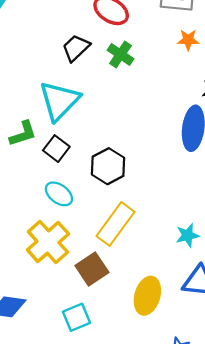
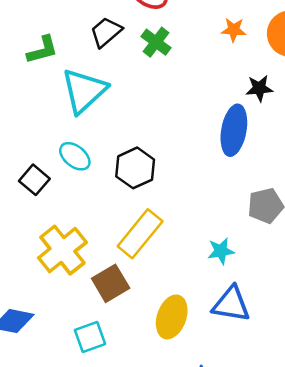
green L-shape: (23, 134) -> (42, 50), moved
black square: (56, 149) -> (34, 180), moved
cyan ellipse: (59, 194) -> (75, 156), moved

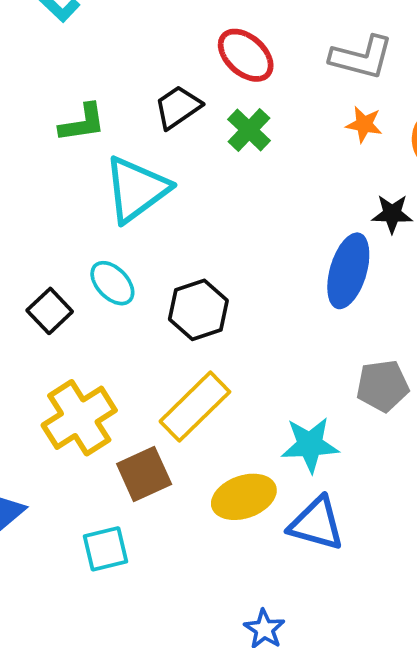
cyan star: (221, 251) -> (310, 445), size x1.4
yellow ellipse: (172, 317) -> (244, 497), moved, turned 45

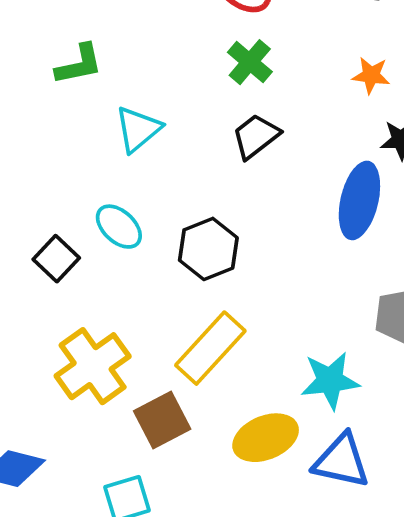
black trapezoid: (178, 107) -> (256, 136), moved
orange star: (364, 124) -> (371, 75), moved
cyan triangle: (136, 189) -> (138, 129), size x0.7

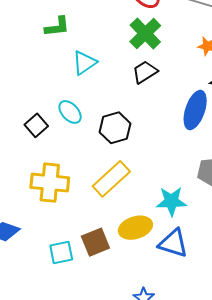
green cross: (250, 62) -> (145, 34), size x1.4
yellow cross: (93, 366) -> (50, 183), turned 36
brown square: (162, 420) -> (95, 242), moved

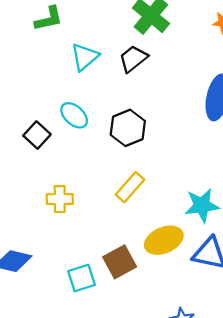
black trapezoid: (145, 72) -> (133, 59), moved
yellow rectangle: (111, 179) -> (130, 187), size x0.7
yellow cross: (50, 183) -> (60, 199), size x0.6

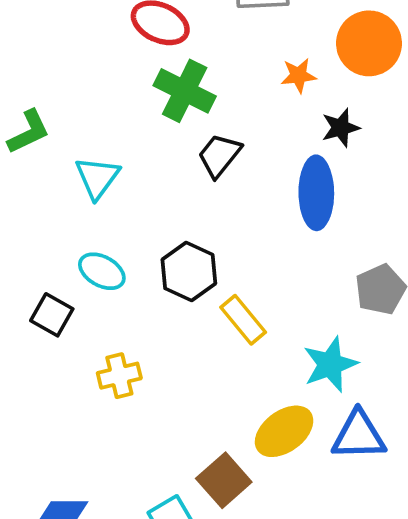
black trapezoid: (133, 59) -> (219, 155), moved
yellow rectangle: (130, 187) -> (243, 320), moved, turned -68
yellow cross: (60, 199) -> (119, 376), moved

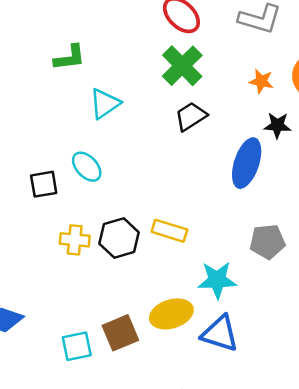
black hexagon: (189, 271) -> (119, 238), moved
black square: (52, 315) -> (44, 184), turned 32
yellow rectangle: (243, 320) -> (169, 231), turned -52

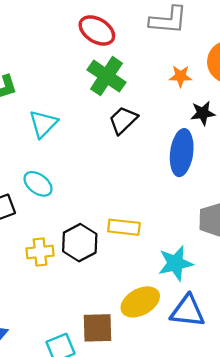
brown square: (120, 333) -> (98, 328), turned 32

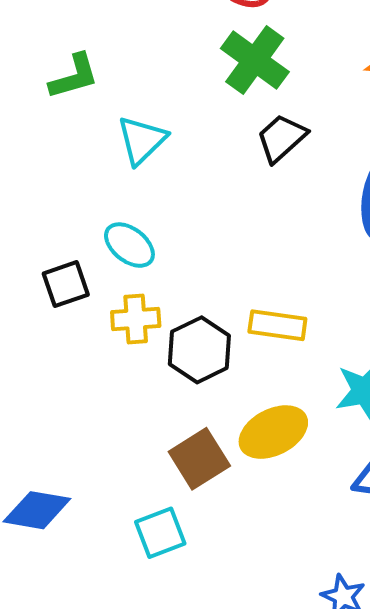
yellow cross: (40, 252) -> (136, 319), moved
yellow ellipse: (140, 302) -> (273, 432), moved
brown square: (98, 328) -> (199, 459), moved, turned -32

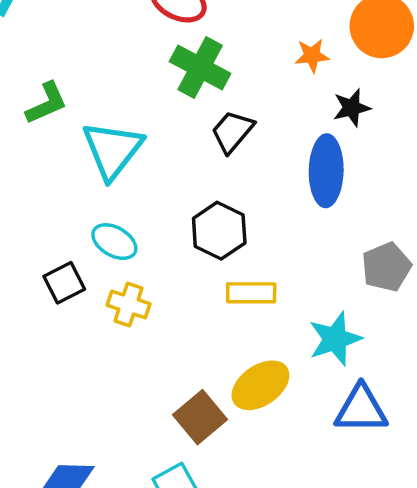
cyan triangle: (142, 140) -> (112, 150), size x1.4
yellow cross: (136, 319) -> (128, 304), turned 30
black hexagon: (199, 350) -> (219, 231), moved

